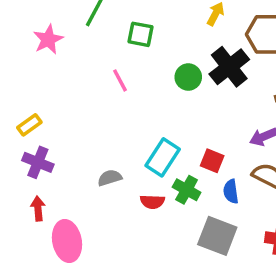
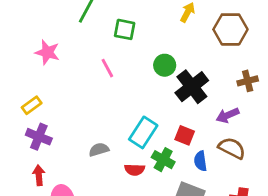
pink star: (48, 39) -> (47, 52), moved, turned -30
black cross: (229, 67) -> (192, 87), moved

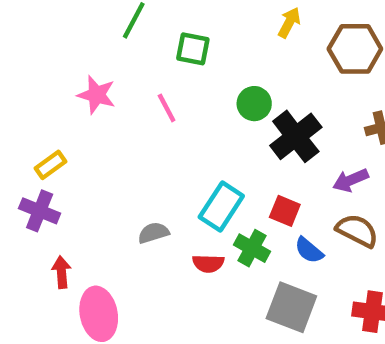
pink star: (47, 52) -> (97, 95), moved
purple cross: (39, 137) -> (40, 211), moved
blue semicircle: (200, 161) -> (309, 250), turned -42

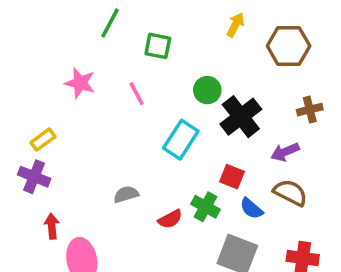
cyan rectangle: (221, 206) -> (181, 140), moved
red semicircle: (208, 263) -> (170, 219), turned -30

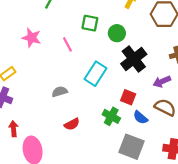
green square: (158, 46) -> (90, 23), moved
green circle: (207, 90) -> (117, 33), moved
gray semicircle: (126, 194) -> (60, 92), moved
red semicircle: (170, 219) -> (72, 124), moved

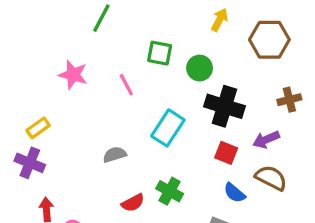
black cross: (134, 59) -> (224, 106), turned -35
red square: (128, 97) -> (226, 153), moved
green cross: (111, 116) -> (170, 191), moved

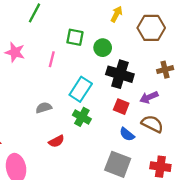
pink line: (126, 85) -> (52, 59), turned 42
green cross: (170, 191) -> (82, 117), moved

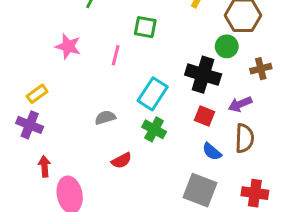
green circle: (103, 48) -> (227, 46), moved
brown semicircle: (152, 124) -> (244, 138), turned 65

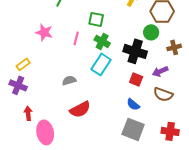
green cross: (154, 129) -> (102, 41), moved
brown semicircle: (244, 138) -> (163, 94), turned 108
blue semicircle: (212, 152) -> (133, 104), moved
red semicircle: (122, 160) -> (80, 109), size x1.5

